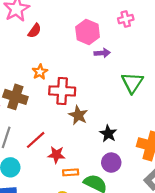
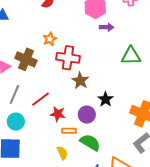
green triangle: (132, 83) -> (131, 56), turned 50
purple circle: (111, 163) -> (87, 115), moved

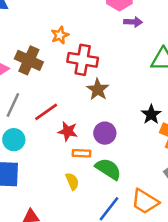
black star: (106, 99) -> (151, 114), moved

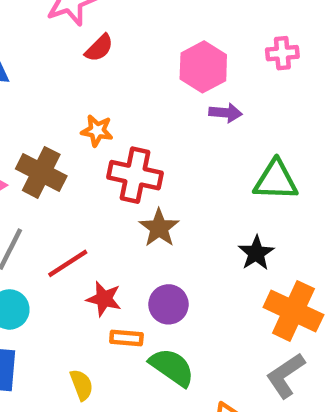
orange star: (60, 35) -> (97, 131), turned 30
black star: (151, 114) -> (256, 253), moved
yellow semicircle: (72, 181) -> (81, 385), moved

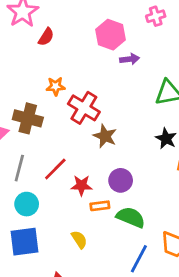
red cross: (135, 175) -> (84, 108), turned 32

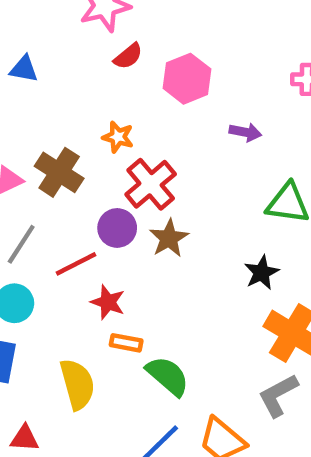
pink hexagon: (110, 35) -> (187, 79), moved
purple circle: (121, 180) -> (117, 228), moved
yellow semicircle: (79, 239) -> (77, 384), size x1.6

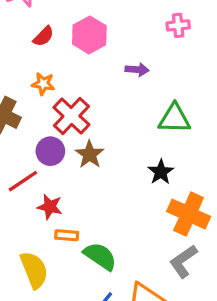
red semicircle: (128, 56) -> (44, 36), moved

